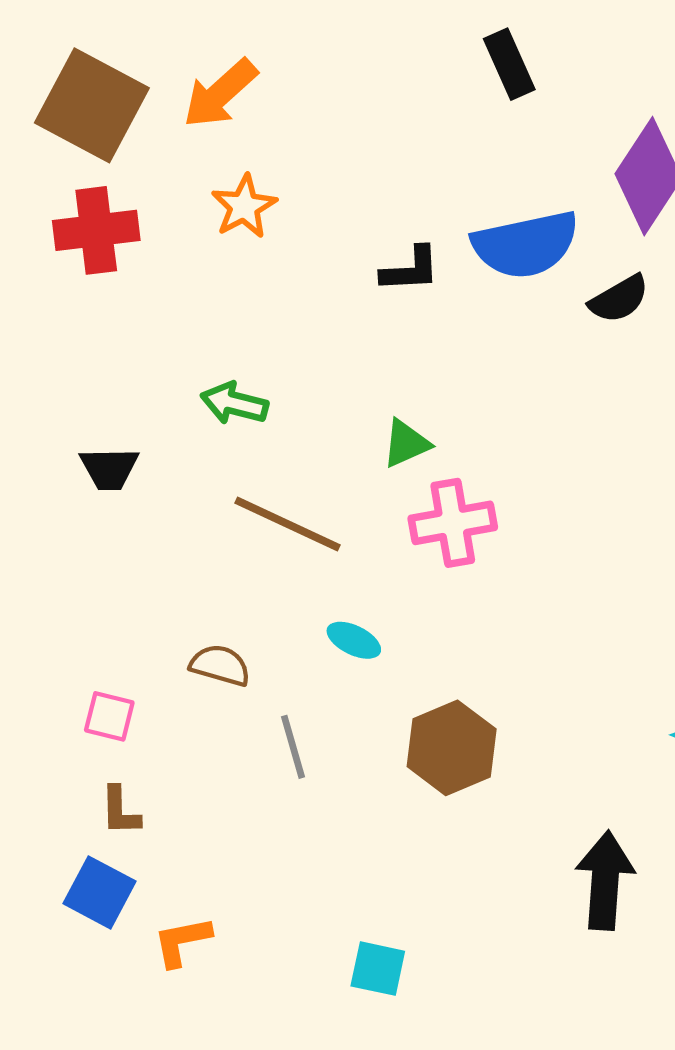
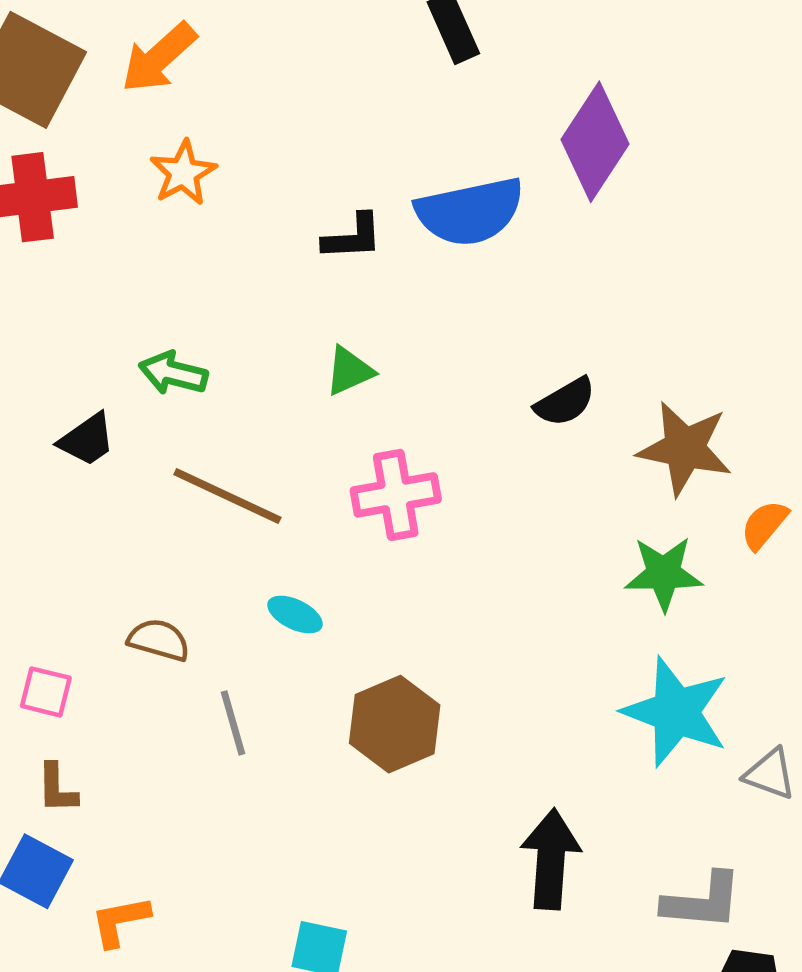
black semicircle: (619, 299) -> (565, 402), moved
green triangle: (406, 443) -> (349, 371), moved
black trapezoid: (109, 468) -> (87, 440), moved, turned -34

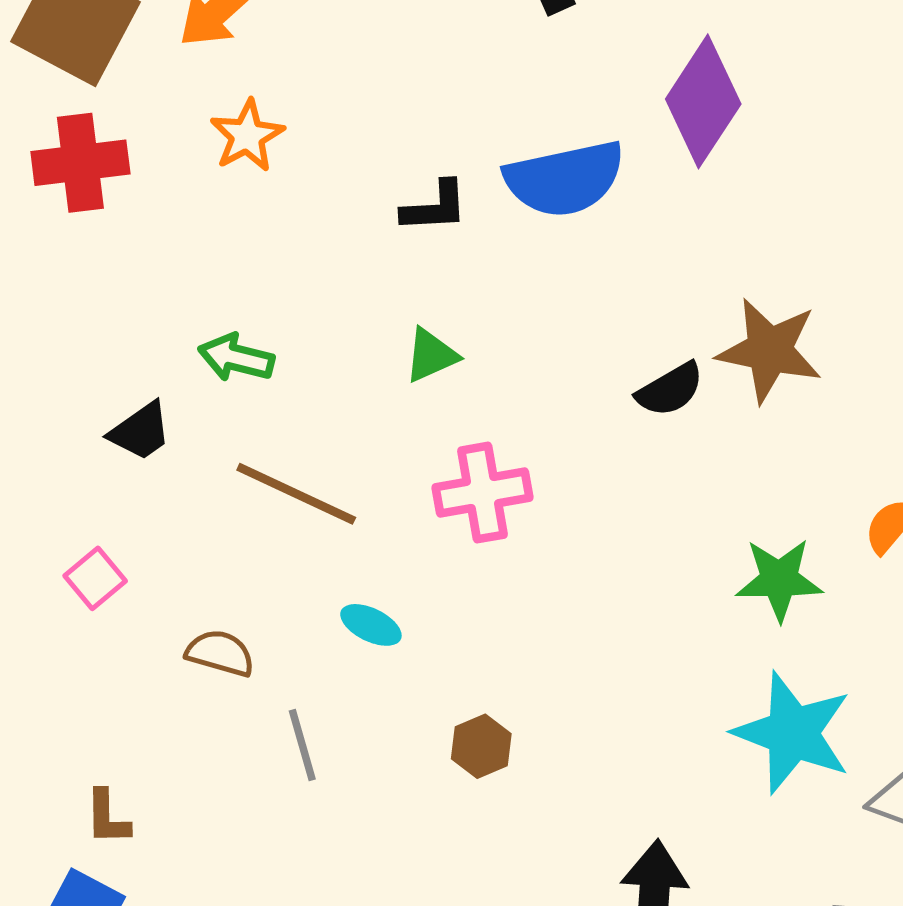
brown star: (685, 448) -> (769, 350), moved
pink square: (46, 692) -> (95, 578), moved, turned 36
brown hexagon: (395, 724) -> (481, 746), size x0.6

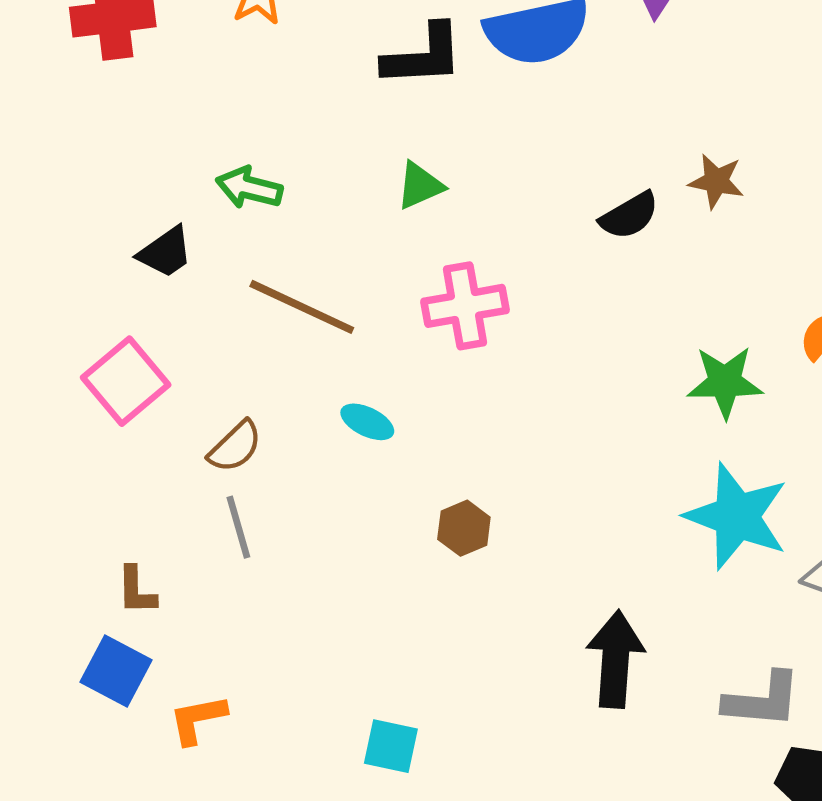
black L-shape: (435, 207) -> (423, 56), size x1.4
brown star: (769, 350) -> (716, 181), size x0.6
pink square: (95, 578) -> (126, 381), size x1.6
brown semicircle: (220, 653) -> (235, 447), turned 120
gray line: (302, 745) -> (238, 527), moved

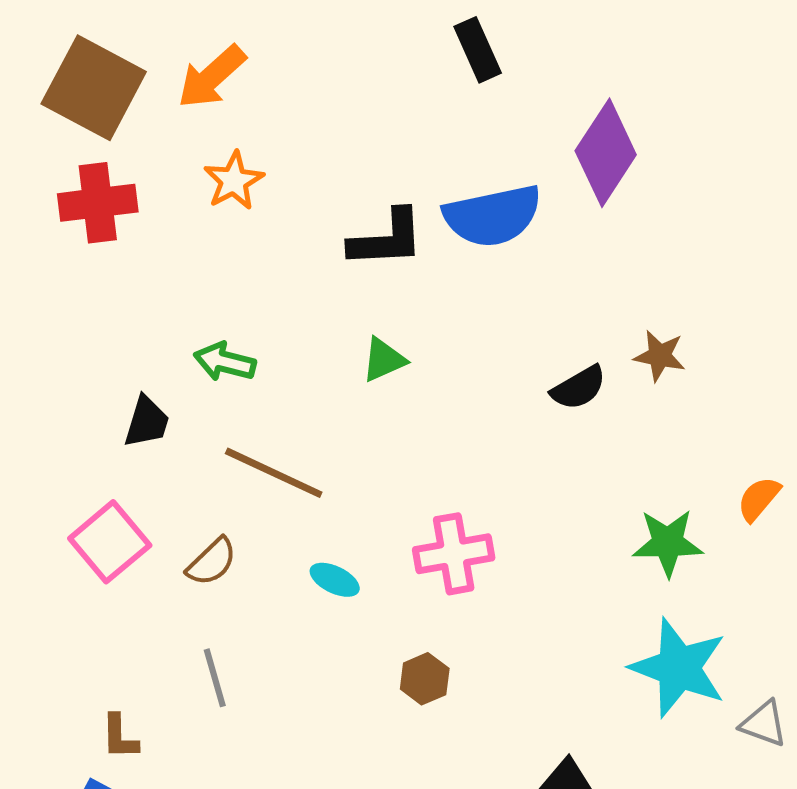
black trapezoid: (165, 252) -> (147, 422), turned -38
pink cross: (465, 306) -> (454, 554), moved
brown semicircle: (235, 447) -> (212, 562), moved

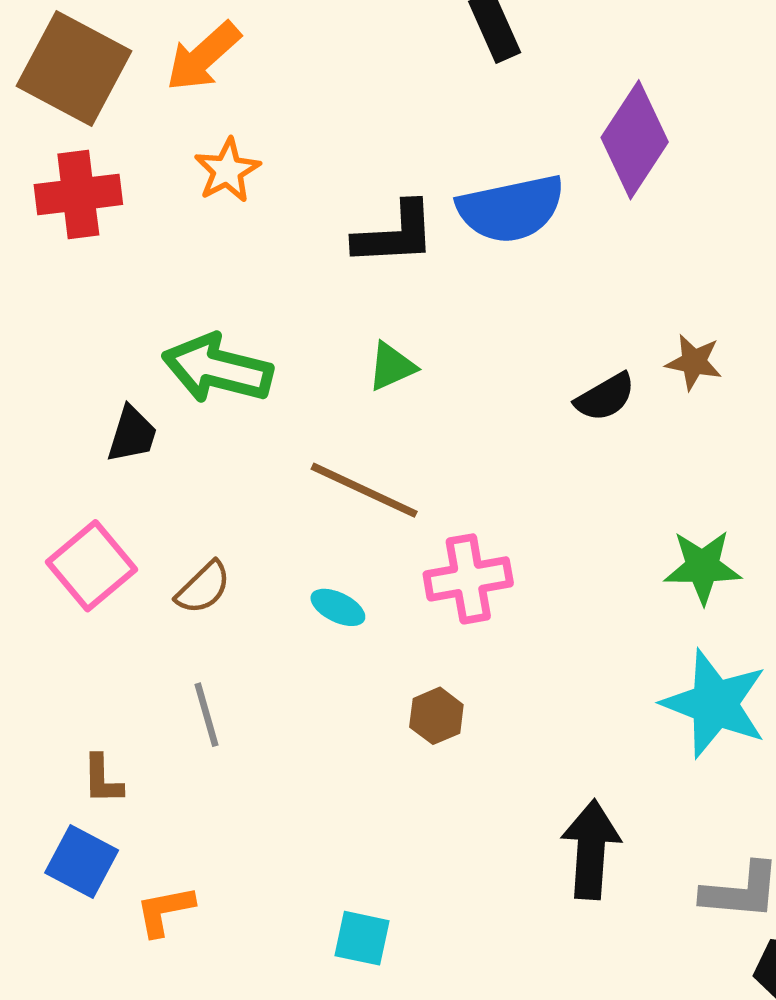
green arrow: (225, 362) -> (217, 369), size x1.6
brown line: (274, 473) -> (364, 490), moved

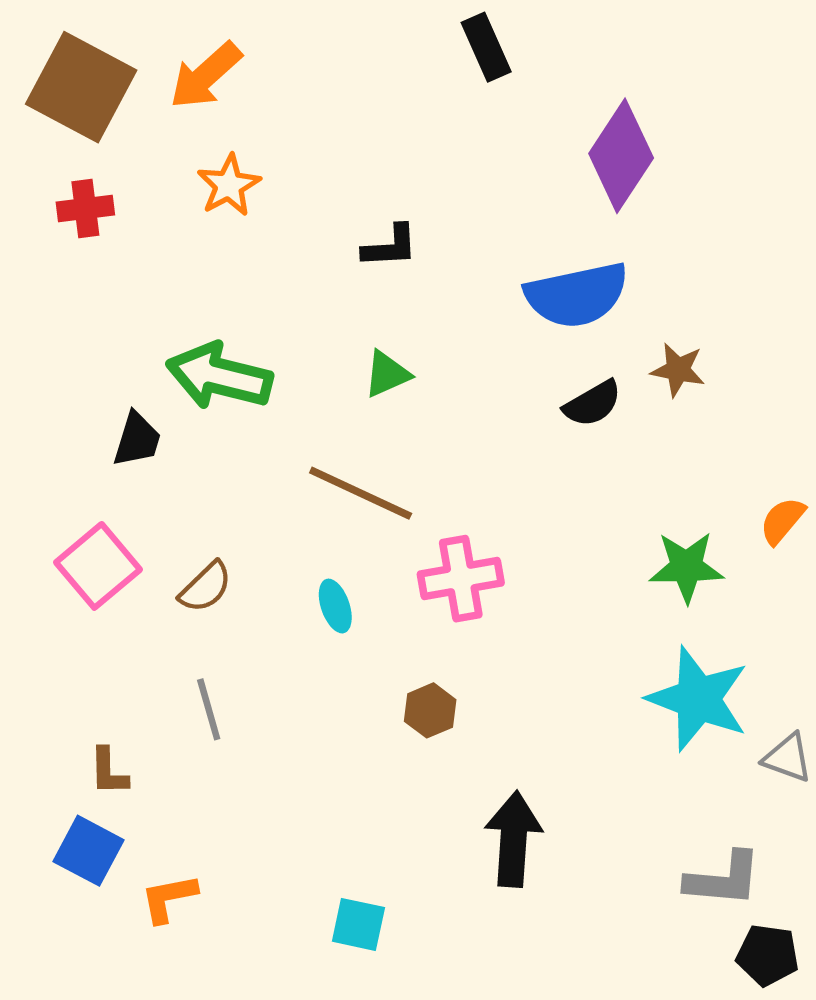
red cross: (78, 195) -> (85, 208), size x0.7
blue semicircle: (511, 209) -> (577, 295), moved
black L-shape: (395, 234) -> (390, 246), size x0.7
cyan ellipse: (338, 607) -> (335, 606), turned 45
black arrow: (591, 849) -> (513, 839), moved

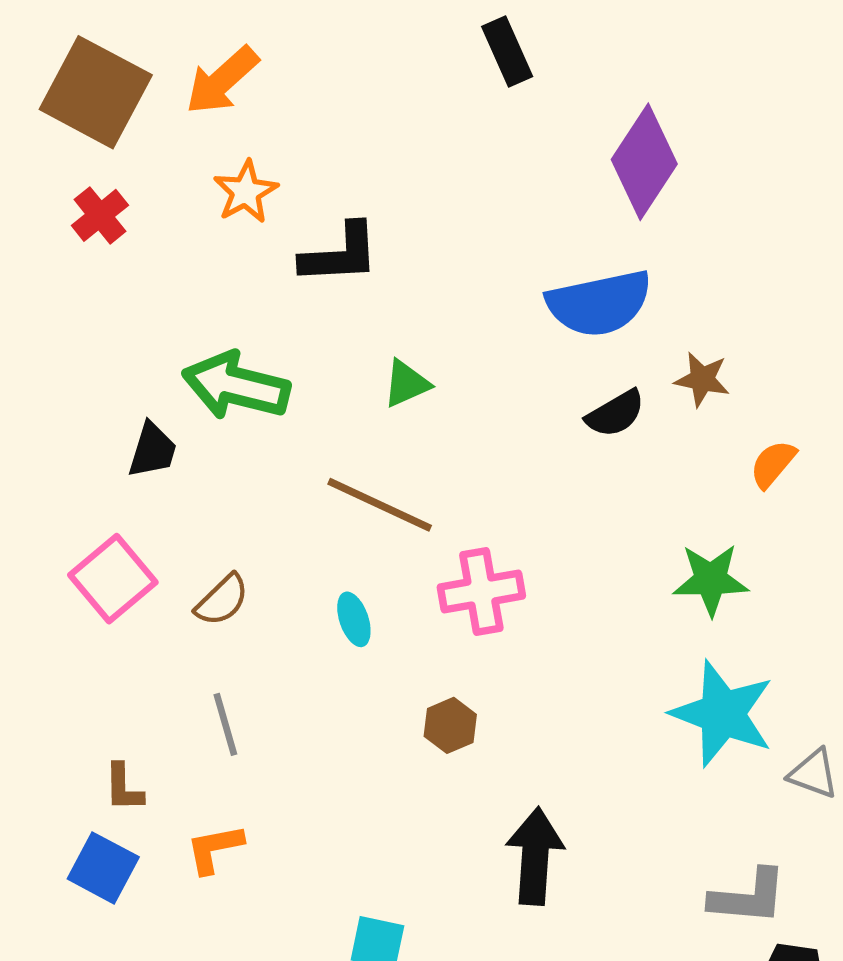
red cross: (85, 208) -> (100, 215), turned -32
black L-shape: (390, 246) -> (340, 254), moved, size x1.4
orange semicircle: (782, 521) -> (773, 464), moved
orange L-shape: (169, 898) -> (215, 849), moved

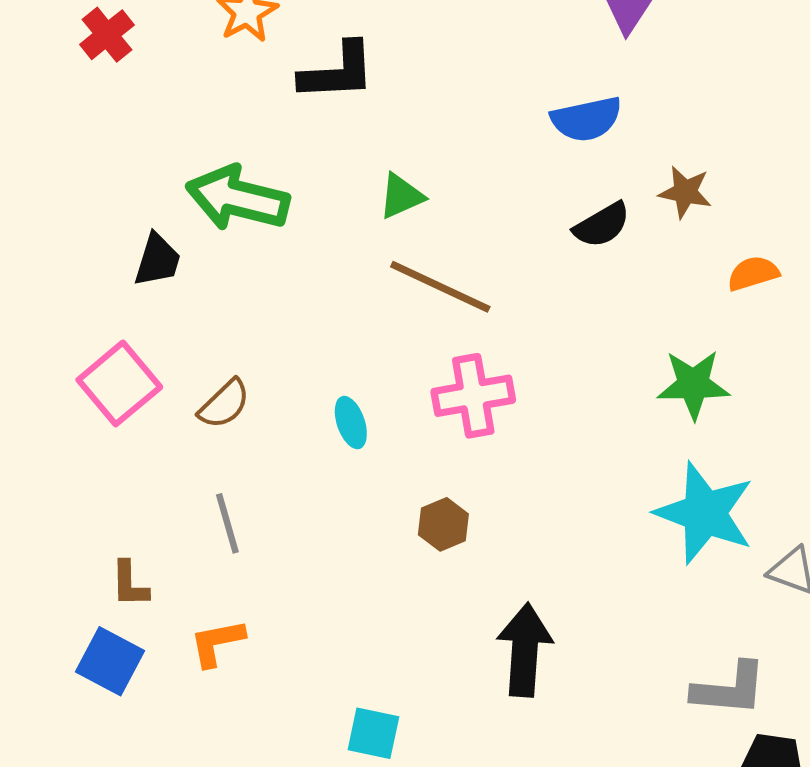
blue semicircle: (599, 303) -> (586, 119), size x0.7
orange semicircle: (773, 464) -> (753, 273), turned 33
brown line: (380, 505) -> (440, 287), moved

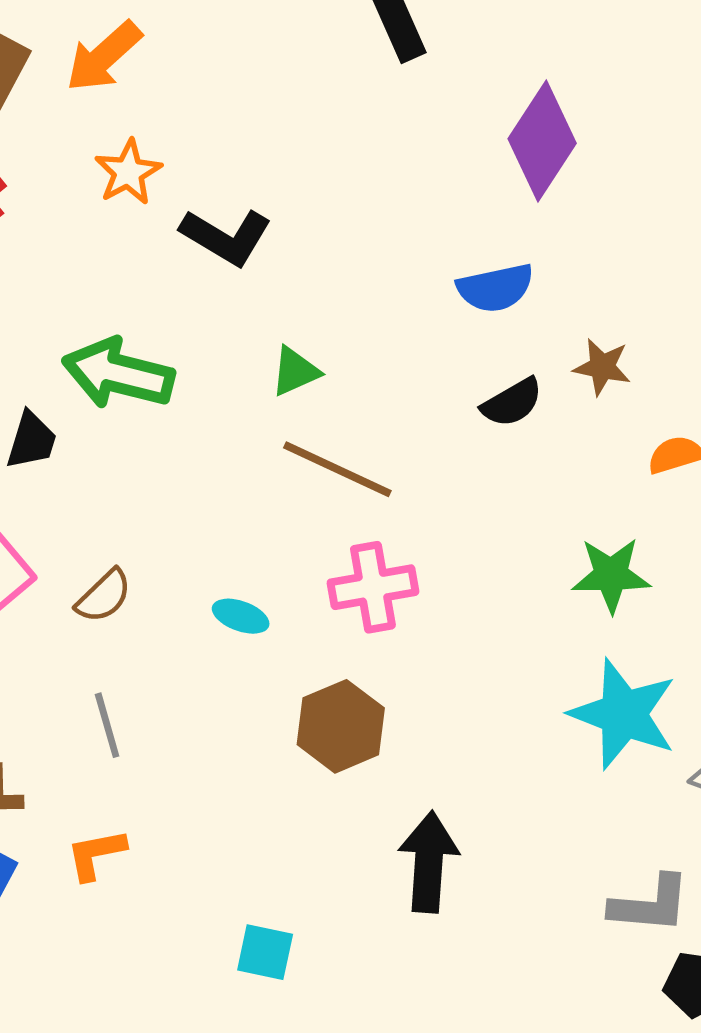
black L-shape: (337, 72) -> (226, 237), turned 34
cyan ellipse: (351, 423) -> (241, 616), turned -51
brown hexagon: (443, 524) -> (341, 726), size x1.6

